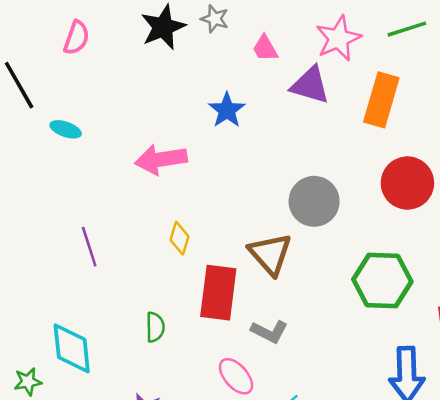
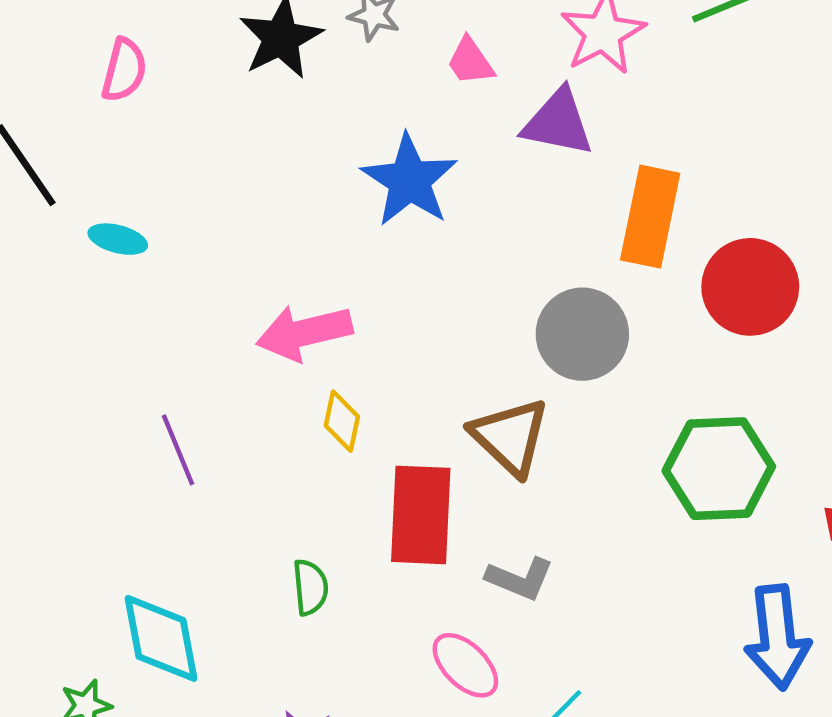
orange rectangle: (381, 100) -> (650, 217), moved
blue star: (227, 110) -> (409, 180), size x1.4
pink arrow: (161, 159) -> (304, 333), moved

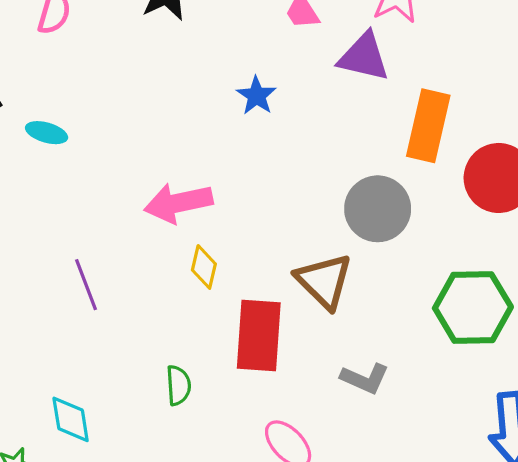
blue star: (409, 180) -> (256, 96), size x0.6
gray L-shape: (520, 579) -> (365, 378), moved
cyan diamond: (161, 638) -> (71, 419), size x0.7

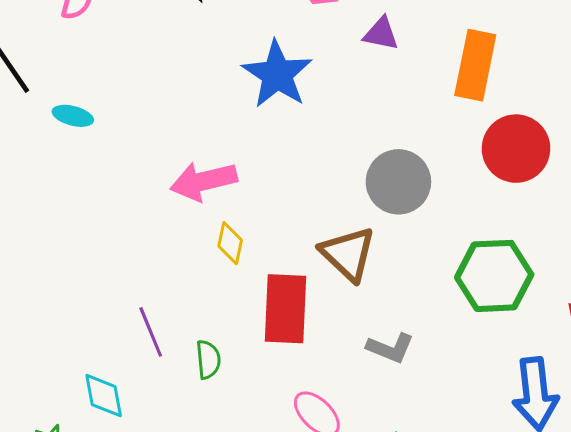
purple triangle: (364, 57) -> (381, 34), size x0.7
blue star: (256, 96) -> (277, 74), size x1.8
orange rectangle: (428, 126) -> (475, 65), moved
purple line: (86, 285) -> (151, 332), moved

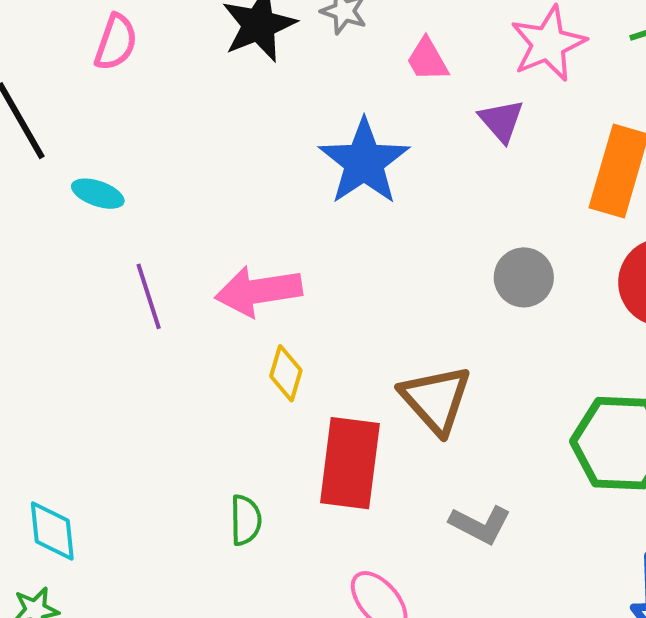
purple triangle: (381, 34) -> (501, 121), turned 33
gray circle: (398, 182) -> (524, 277), moved, size x0.7
purple line: (151, 332) -> (149, 296), moved
cyan diamond: (104, 396) -> (52, 531), moved

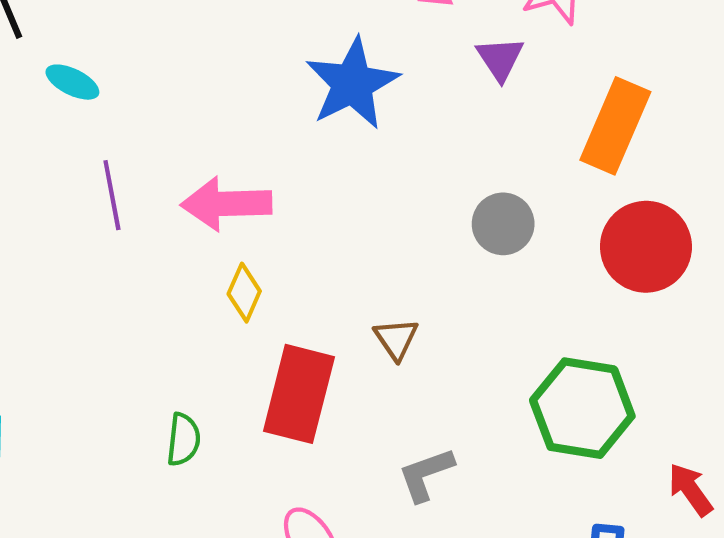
brown triangle: (436, 399) -> (396, 339), size x0.6
gray L-shape: (480, 525) -> (426, 474), turned 126

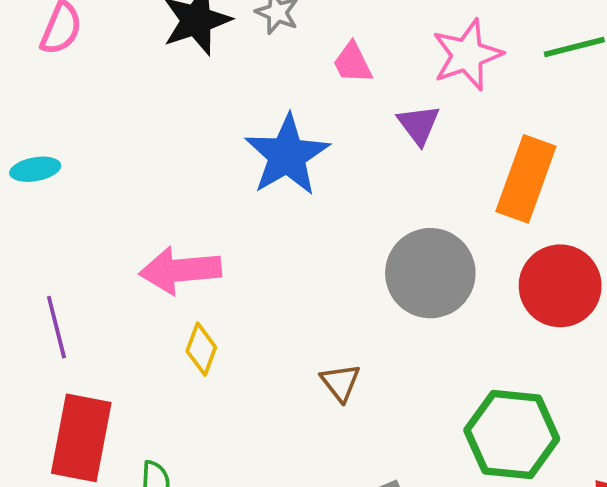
cyan ellipse: (72, 82) -> (35, 169), turned -33
purple line: (112, 195) -> (56, 327), moved
gray circle: (503, 224) -> (430, 273), size x1.6
red rectangle: (299, 394) -> (81, 438), moved

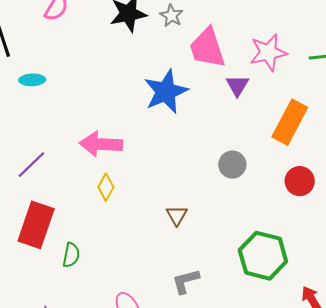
pink trapezoid: (353, 63) -> (207, 48), size x1.8
gray circle: (430, 273) -> (232, 165), size x0.6
red circle: (560, 286) -> (300, 181), size x0.7
purple line: (56, 327) -> (31, 165), turned 52

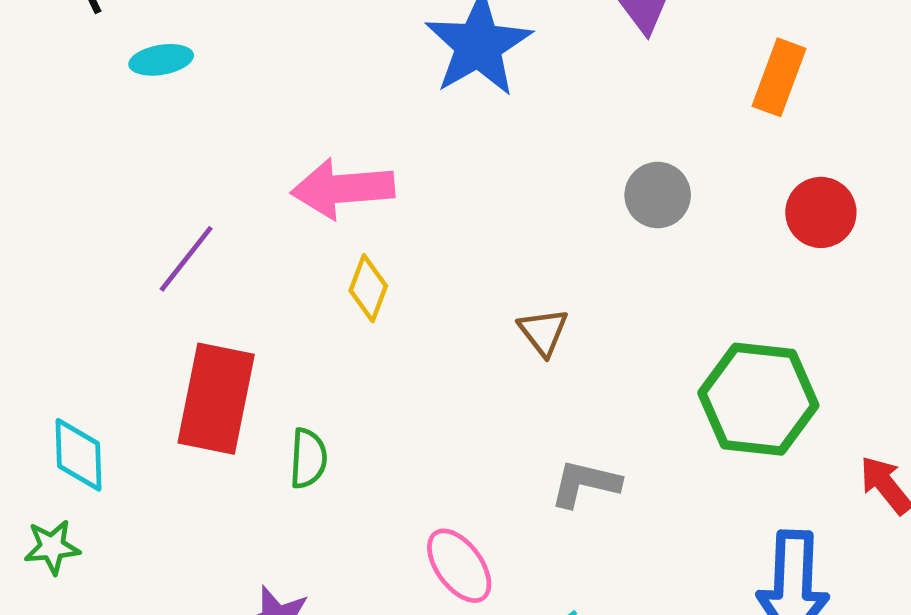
orange rectangle: (290, 122) -> (779, 77), size x0.7
gray L-shape: (186, 281) -> (585, 484), turned 36

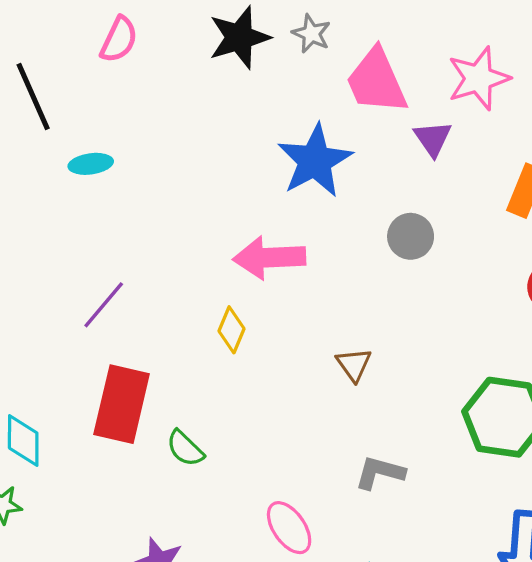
pink arrow: (343, 189) -> (269, 258), moved
gray circle: (658, 195) -> (411, 236), moved
green semicircle: (308, 458) -> (185, 448), turned 129

